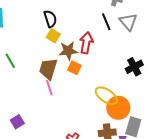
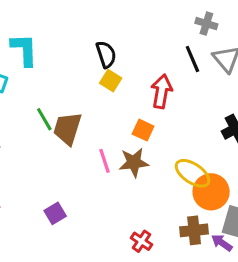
brown star: (68, 51) -> (134, 162), moved
brown trapezoid: (48, 69) -> (67, 128), moved

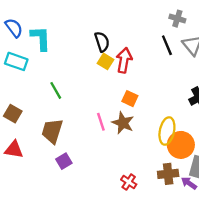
red arrow: (162, 91) -> (124, 60), moved
brown trapezoid: (67, 128) -> (52, 131), moved
brown star: (134, 162) -> (123, 123), turned 30
yellow ellipse: (192, 173) -> (167, 131), turned 68

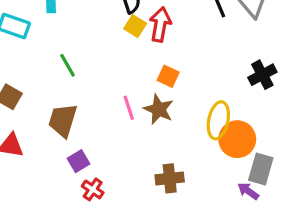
brown cross: (168, 174) -> (170, 178), moved
red cross: (129, 182) -> (93, 189), moved

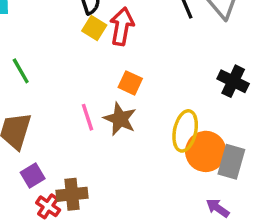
black cross: (262, 75) -> (233, 81), turned -36
gray rectangle: (261, 169) -> (231, 162), moved
brown cross: (170, 178) -> (72, 194), moved

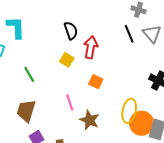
yellow square: (94, 28) -> (67, 60), moved
brown star: (120, 119) -> (90, 120), moved

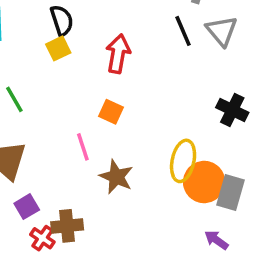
black semicircle: (71, 31) -> (62, 20), moved
yellow square: (67, 60) -> (58, 48), moved, turned 32
orange square: (96, 82) -> (111, 112), moved

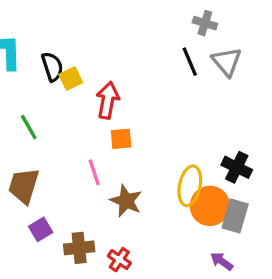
black semicircle: (62, 20) -> (52, 67), moved
red arrow: (118, 54) -> (108, 100), moved
black cross: (232, 110) -> (237, 167), moved
orange square: (111, 112) -> (121, 139), turned -30
red cross: (42, 238) -> (119, 260), moved

